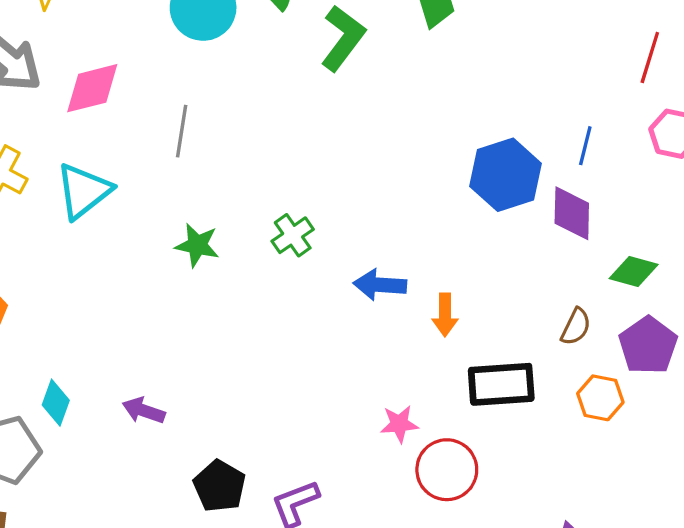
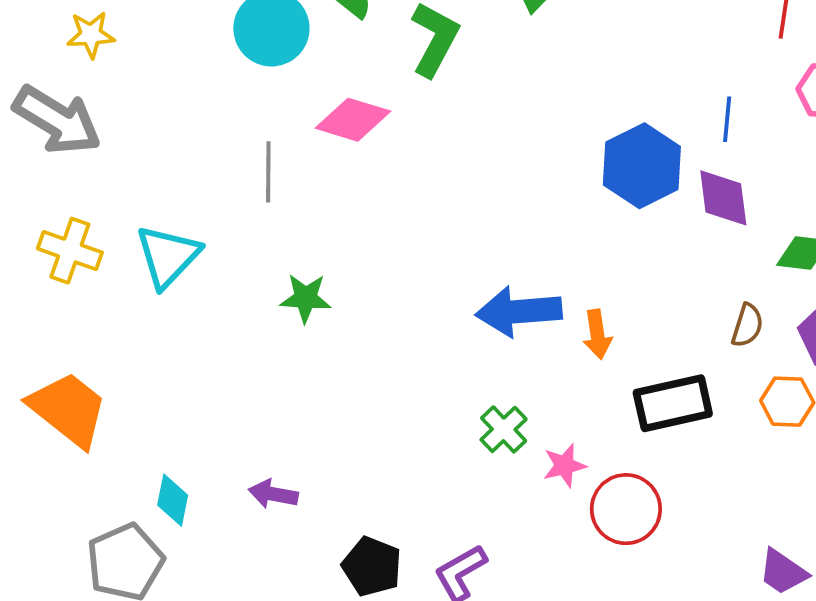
pink diamond: (92, 88) -> (353, 120), moved, turned 40
green cross: (293, 235) -> (504, 429), moved
blue arrow: (380, 285) -> (519, 311), size x1.4

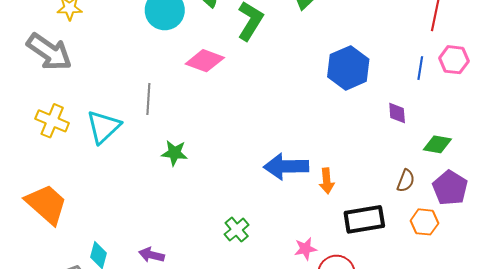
blue line: (727, 119) -> (420, 68), moved
blue hexagon: (642, 166) -> (348, 68), moved
gray line: (268, 172) -> (148, 99), moved
purple diamond: (723, 198) -> (397, 113), size x0.7
green cross: (504, 429) -> (237, 230), moved

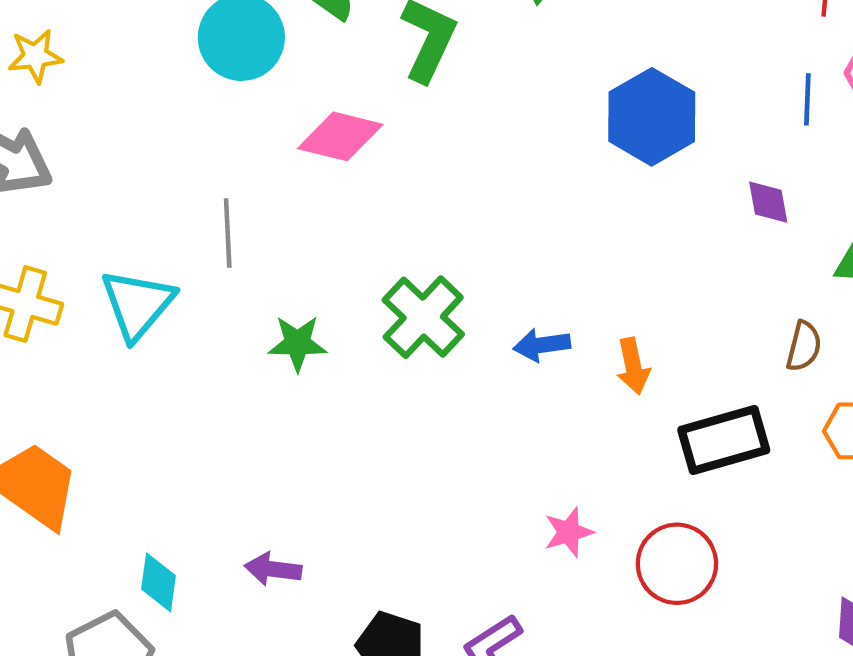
blue arrow: (286, 166) -> (542, 345), size x0.6
green cross: (237, 230) -> (423, 317), moved, size x1.5
pink star: (305, 249) -> (569, 532), moved

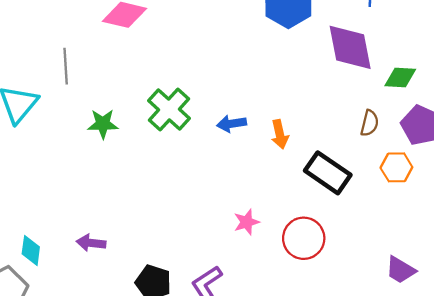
purple diamond: (768, 202) -> (350, 47), size x2.0
black rectangle: (724, 440) -> (328, 173), turned 51

